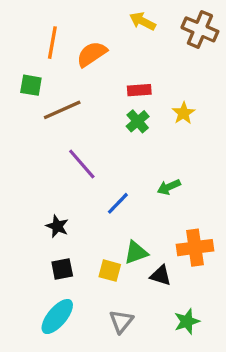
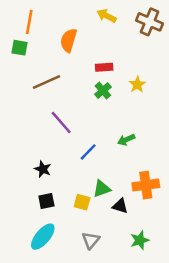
orange line: (52, 43) -> (29, 22), moved
orange semicircle: (92, 54) -> (69, 40), turned -40
green square: (31, 85) -> (19, 48), moved

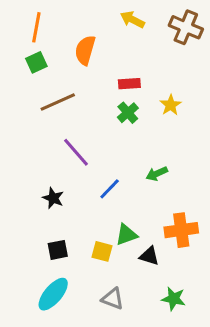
green square: (19, 48) -> (36, 62), moved, turned -35
black star: (43, 169) -> (53, 198), moved
gray triangle: (91, 240) -> (113, 299), turned -48
green star: (140, 240) -> (174, 299), turned 30

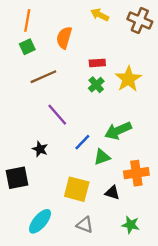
yellow star: (171, 105) -> (128, 79), size x1.6
green arrow: (157, 174) -> (118, 131), size x1.6
green triangle: (126, 235) -> (102, 157), moved
black square: (58, 250) -> (17, 178), moved, size x1.5
yellow square: (102, 251) -> (77, 189), size x1.6

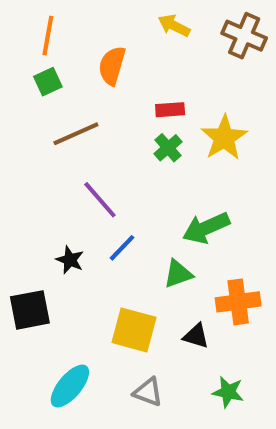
blue line: (82, 142) -> (122, 248), moved

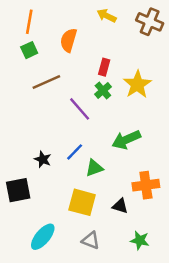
red rectangle: (170, 110) -> (104, 67), turned -70
purple line: (100, 200) -> (80, 109), moved
green triangle: (178, 274) -> (94, 168), moved

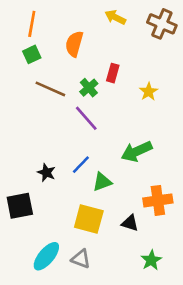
brown line: (46, 82) -> (50, 89), turned 48
yellow star: (137, 84) -> (149, 92), size x0.6
green cross: (103, 91) -> (89, 88), moved
gray triangle: (91, 240) -> (81, 259), moved
green star: (140, 240) -> (151, 260), turned 30

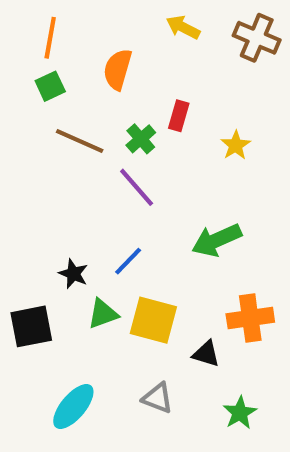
green triangle: (102, 182) -> (103, 314), moved
yellow square: (89, 219) -> (153, 320), moved
gray triangle: (81, 259) -> (158, 398), moved

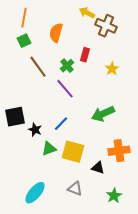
brown cross: (257, 38) -> (106, 26), moved
brown line: (80, 141) -> (38, 67), turned 30
black square: (31, 326) -> (15, 117), moved

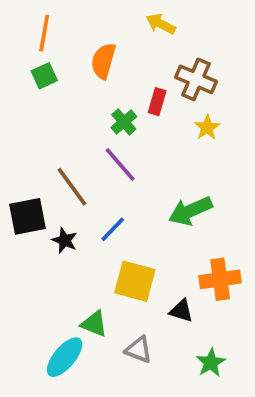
brown cross: (106, 26) -> (196, 79), moved
brown line: (38, 67) -> (72, 187), moved
green triangle: (49, 149) -> (94, 324), moved, turned 42

